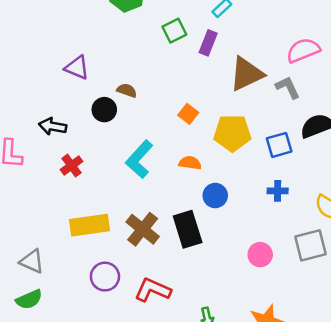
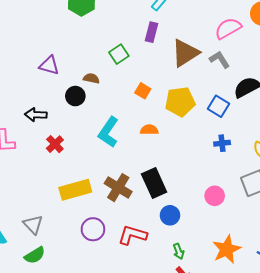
green square: (174, 31) -> (119, 54), moved
blue square: (279, 145) -> (219, 106), turned -35
blue circle: (215, 196) -> (170, 215), moved
gray triangle: (32, 261) -> (33, 225), turned 30

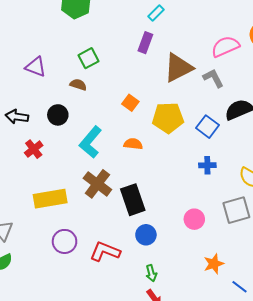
green square: (119, 54) -> (88, 58), moved
black circle: (75, 96) -> (58, 115), moved
brown cross: (118, 188) -> (97, 184), moved
orange star: (227, 249) -> (214, 264), moved, size x0.7

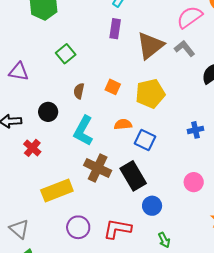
brown semicircle: (78, 85) -> (79, 91), moved, turned -84
blue square: (207, 127) -> (145, 140), moved

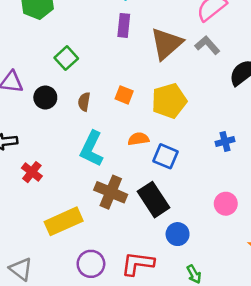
black circle: (48, 112) -> (45, 98), moved

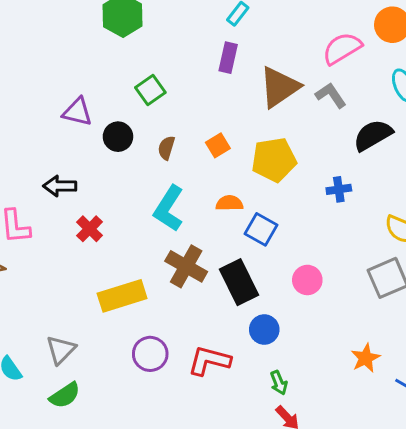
orange square: (124, 95) -> (218, 145), turned 30
blue cross: (225, 141) -> (339, 189), moved
pink circle: (226, 204) -> (307, 280), moved
gray triangle: (21, 269) -> (61, 350), turned 30

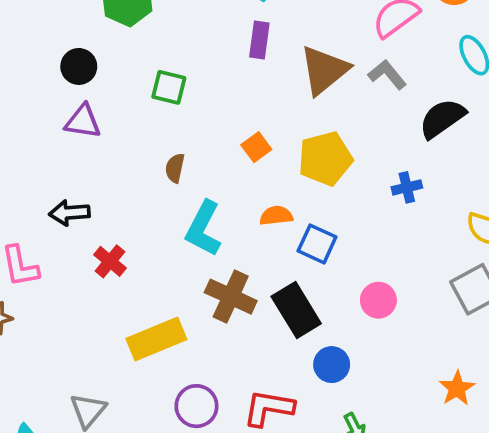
green square: (150, 90) -> (169, 87), turned -36
black circle: (118, 137) -> (79, 66), moved
brown semicircle: (166, 148) -> (175, 168), moved

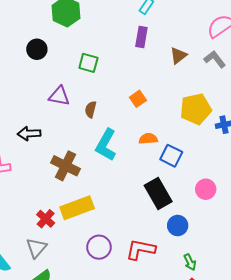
brown triangle: (324, 70) -> (178, 56), size x0.6
purple triangle: (83, 121) -> (59, 96), moved
yellow pentagon: (325, 159) -> (196, 109), moved
red cross: (110, 261) -> (46, 219), moved
brown cross: (231, 297) -> (66, 166), moved

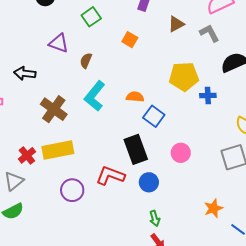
green square: (88, 63) -> (91, 17), turned 30
orange square: (138, 99) -> (130, 40), moved, turned -35
red L-shape: (140, 249) -> (110, 176), moved

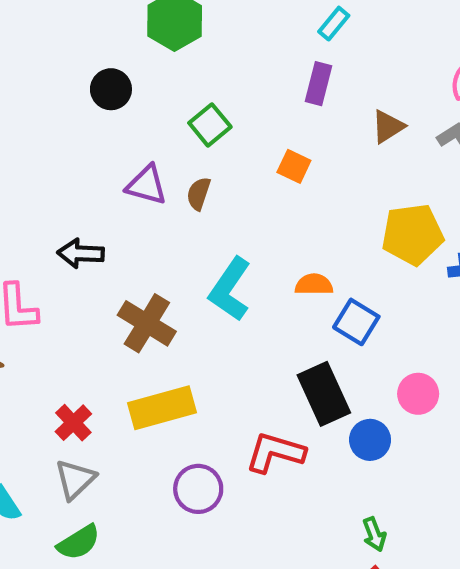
brown semicircle: (86, 61) -> (199, 194), moved
red cross: (27, 155) -> (73, 423), moved
blue circle: (149, 182) -> (370, 440), moved

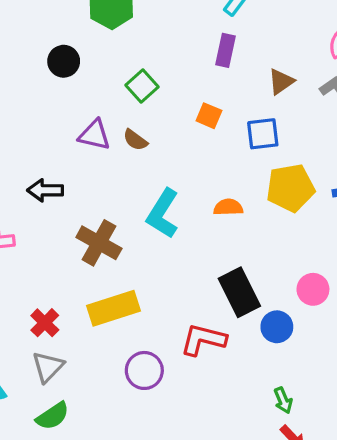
brown semicircle: (199, 194) -> (135, 140), turned -70
yellow pentagon: (413, 234) -> (290, 188), moved
blue square: (356, 322) -> (263, 134), moved, turned -36

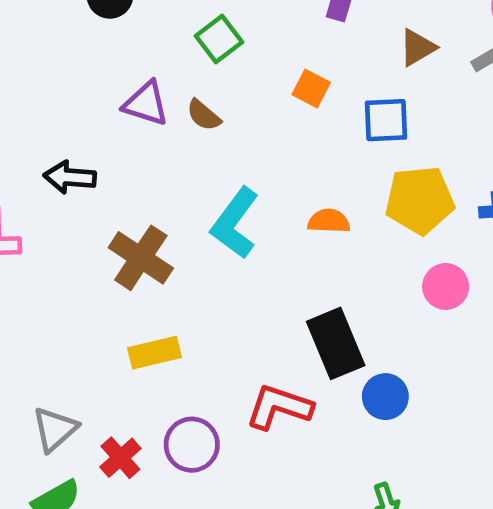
pink circle: (313, 289) -> (446, 287), moved
yellow rectangle: (113, 308) -> (154, 353), size x0.7
red cross: (45, 323) -> (120, 458), moved

